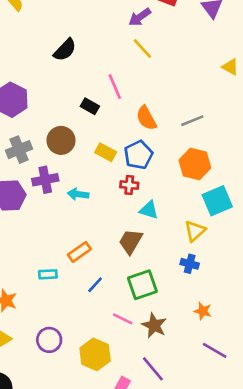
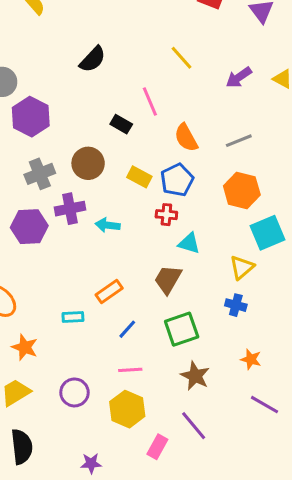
purple arrow: (140, 17) -> (239, 77), moved
pink line: (123, 319) -> (130, 370), moved, turned -30

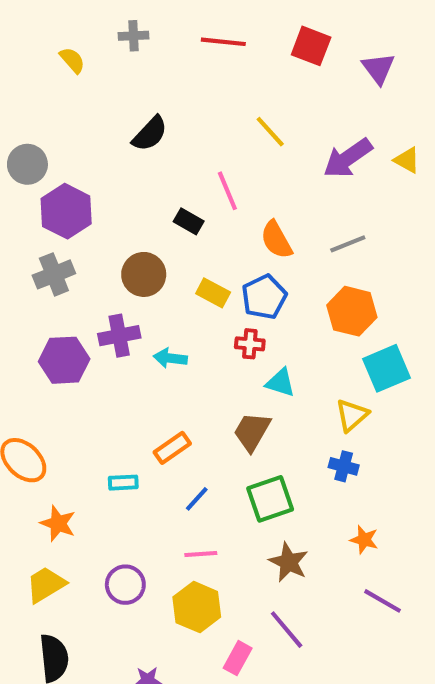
purple arrow: (239, 77) -> (348, 158), size x1.4
gray cross: (40, 174) -> (54, 274), moved

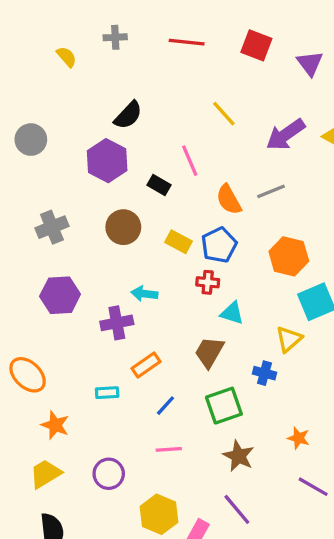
purple hexagon: (66, 211) -> (107, 161), moved
gray line: (348, 244) -> (271, 191), moved
purple cross: (119, 336) -> (117, 323), moved
blue cross: (344, 466) -> (264, 373), moved
yellow hexagon: (197, 607) -> (159, 514), moved

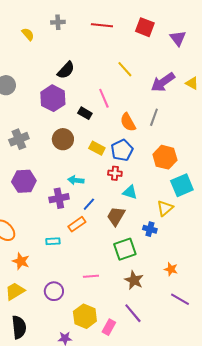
gray line: (271, 191) -> (154, 117), turned -48
blue line: (165, 406) -> (89, 204), moved

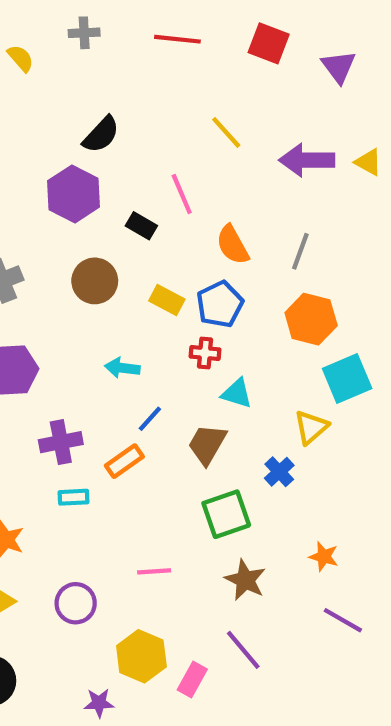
purple arrow: (163, 82) -> (307, 160), turned 35
gray line: (154, 117) -> (300, 251), moved
purple cross: (59, 198) -> (61, 442), moved
blue cross: (150, 229) -> (279, 472), turned 32

